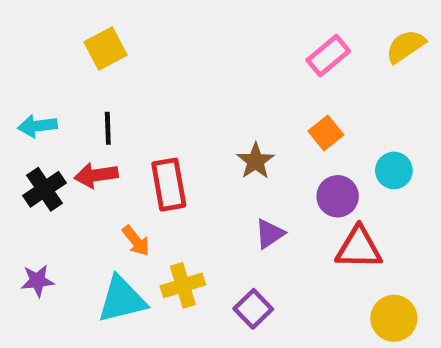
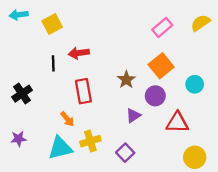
cyan arrow: (37, 126) -> (19, 15), moved
orange square: (326, 133) -> (161, 66), size x1.5
red arrow: (96, 175) -> (79, 53), moved
purple circle: (338, 196) -> (155, 96), moved

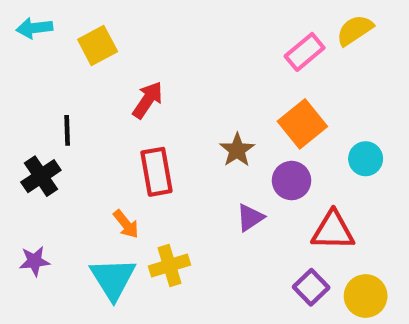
yellow semicircle: (200, 23) -> (355, 30), moved
red arrow: (79, 53) -> (148, 100), turned 132
black line: (53, 63) -> (67, 130), moved
cyan triangle: (60, 148) -> (113, 279), turned -48
purple square: (125, 153) -> (311, 287), moved

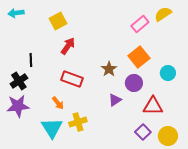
yellow square: (98, 45) -> (58, 21), moved
red rectangle: (156, 172) -> (72, 79), turned -60
purple star: (34, 261) -> (18, 106), moved, size x1.6

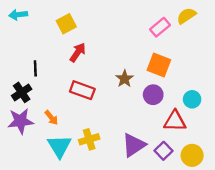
orange square: (139, 57) -> (159, 65), turned -30
cyan circle: (168, 73) -> (192, 99), moved
purple triangle: (115, 100) -> (134, 145), moved, size x1.6
orange arrow: (58, 103) -> (51, 118), moved

